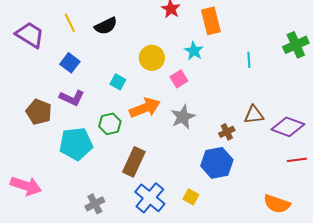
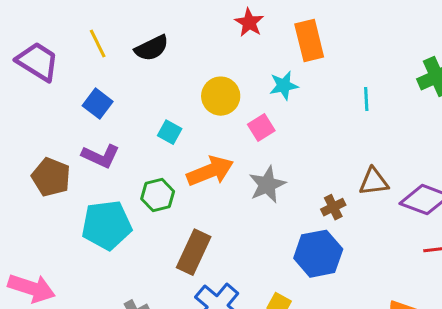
cyan star: (194, 51) -> (284, 86), turned 30

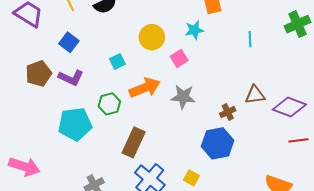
cyan square: (170, 132) -> (117, 61), turned 35
brown pentagon: (51, 177) -> (39, 74), moved, turned 30
gray star: (267, 185) -> (183, 97), turned 30

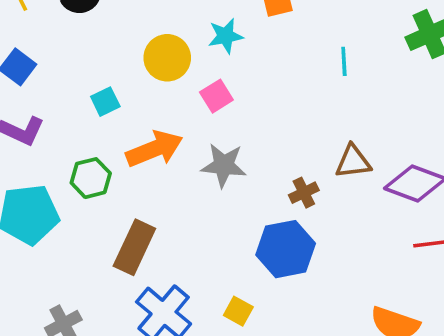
cyan star: (194, 30) -> (226, 36), moved

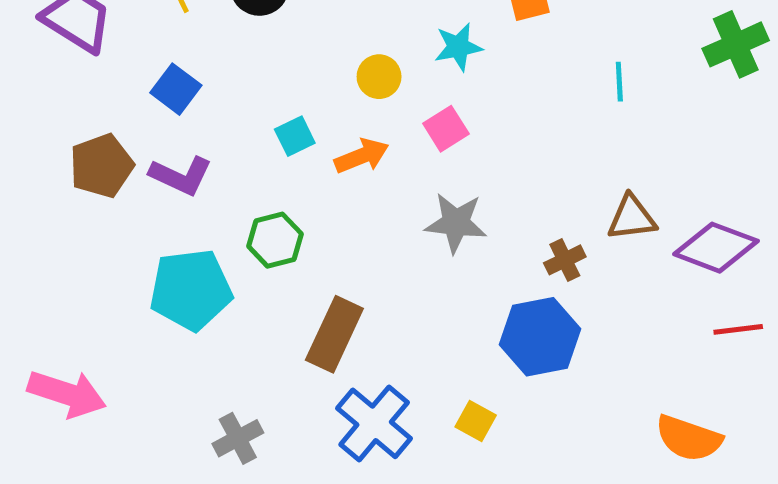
yellow circle: (167, 58) -> (379, 77), size x0.7
orange arrow: (154, 149) -> (362, 156), moved, size x0.7

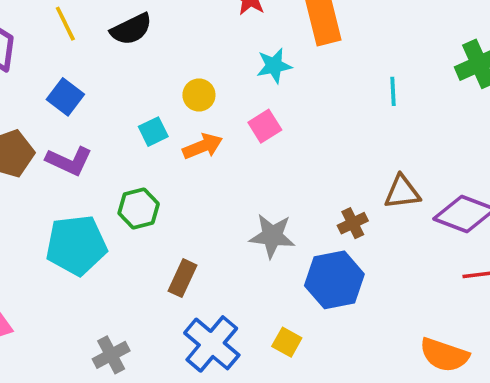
yellow circle: (379, 77) -> (199, 95), moved
gray star: (456, 223) -> (272, 236), moved
brown rectangle: (334, 334) -> (182, 278), size x0.7

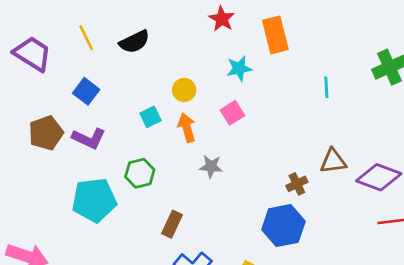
orange arrow: (203, 146) -> (187, 128), turned -84
gray star: (272, 236) -> (211, 166), moved, size x0.7

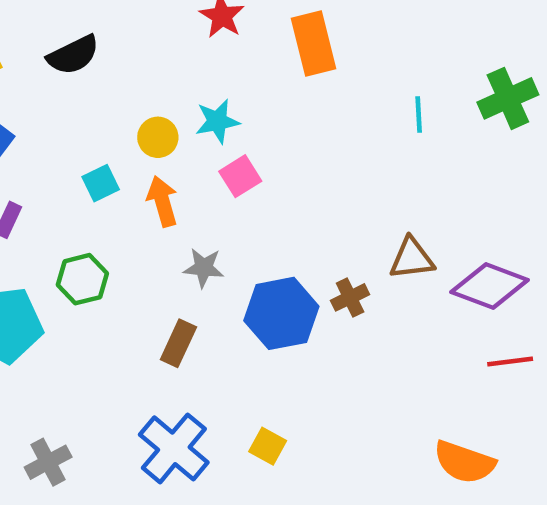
cyan star: (239, 69) -> (217, 121), moved
cyan line: (326, 87) -> (419, 114), moved
brown rectangle: (172, 224) -> (178, 343), moved
blue hexagon: (283, 226) -> (281, 313), moved

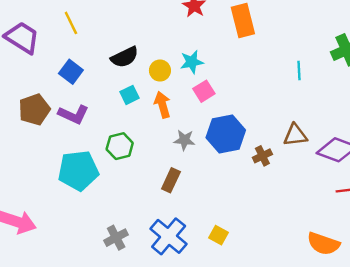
black semicircle: (73, 55) -> (125, 57), moved
cyan line: (419, 114) -> (299, 71), moved
blue hexagon: (281, 313) -> (226, 134), moved
gray cross: (48, 462) -> (116, 238), moved

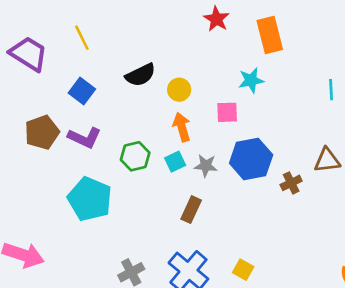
cyan star: (192, 62) -> (251, 80), moved
pink square: (204, 91) -> (227, 112), turned 30
cyan square: (129, 95) -> (175, 162), moved
green hexagon: (120, 146) -> (135, 156), moved
cyan pentagon: (78, 171) -> (90, 199), turned 30

